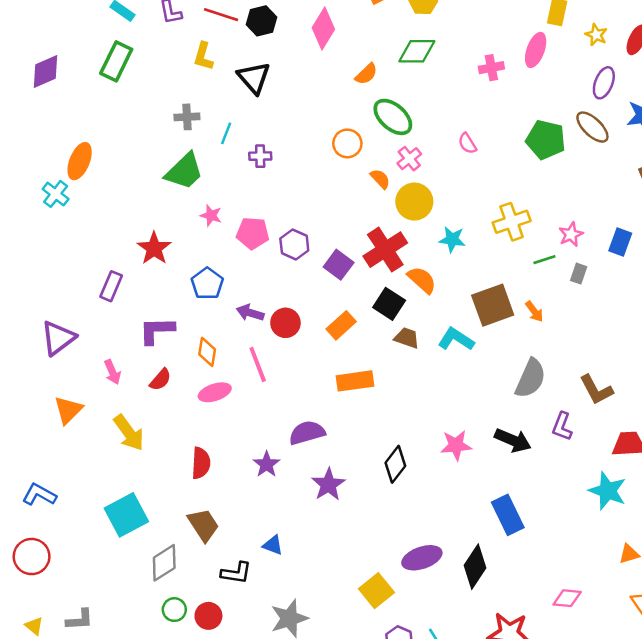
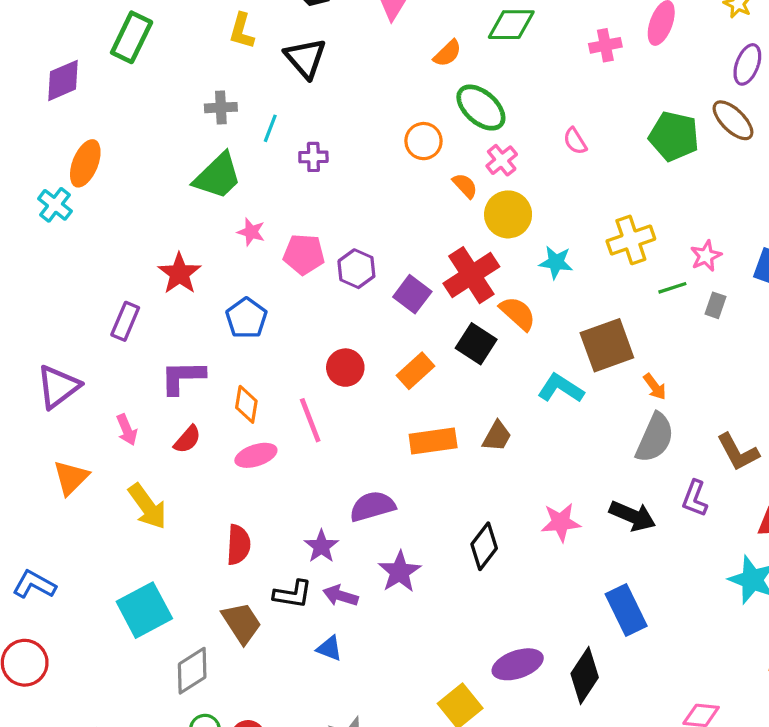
purple diamond: (45, 71) -> (63, 80), moved
orange arrow: (534, 311) -> (655, 387), moved
purple arrow: (250, 313) -> (341, 596), moved
brown trapezoid: (407, 338) -> (497, 436), moved, turned 100
black L-shape: (236, 573) -> (293, 594), moved

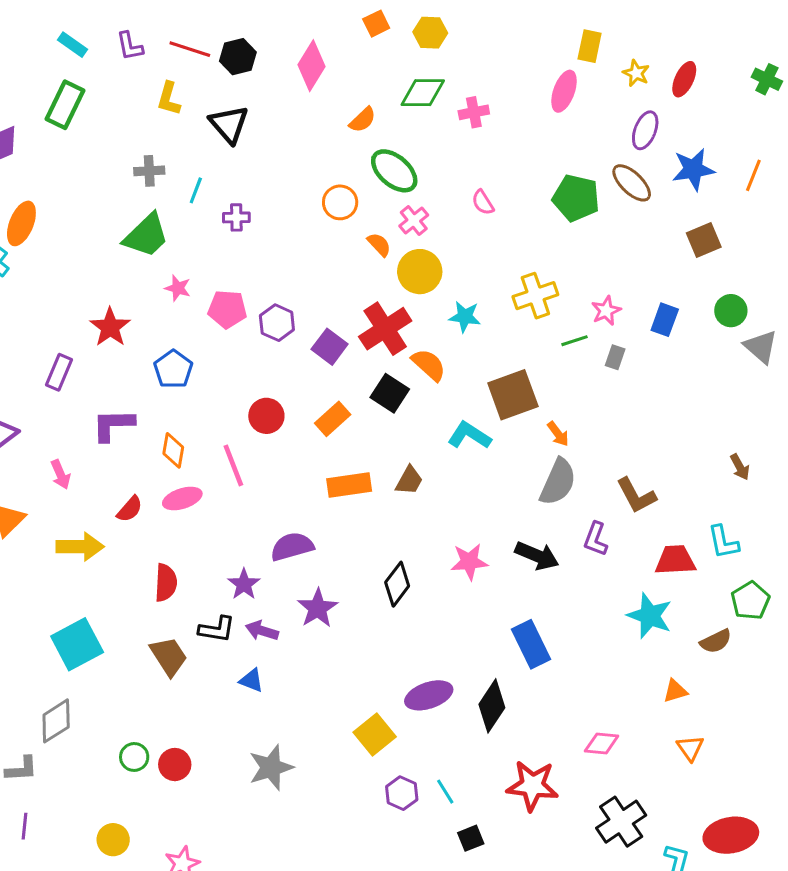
pink cross: (605, 45) -> (474, 112), moved
red semicircle: (187, 439) -> (130, 509), moved
yellow arrow: (147, 506) -> (80, 547), turned -54
gray diamond: (192, 671) -> (56, 721), moved

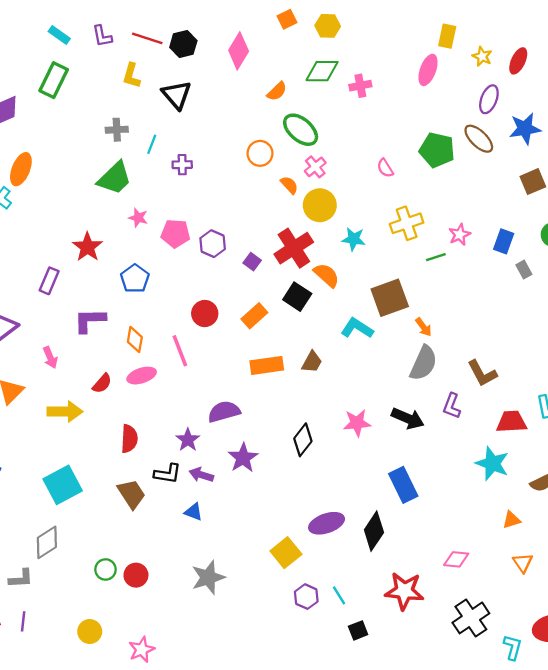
pink semicircle: (483, 202) -> (385, 168), moved
purple square: (330, 347) -> (252, 262), size x0.7
gray rectangle: (615, 357) -> (524, 270), moved, turned -48

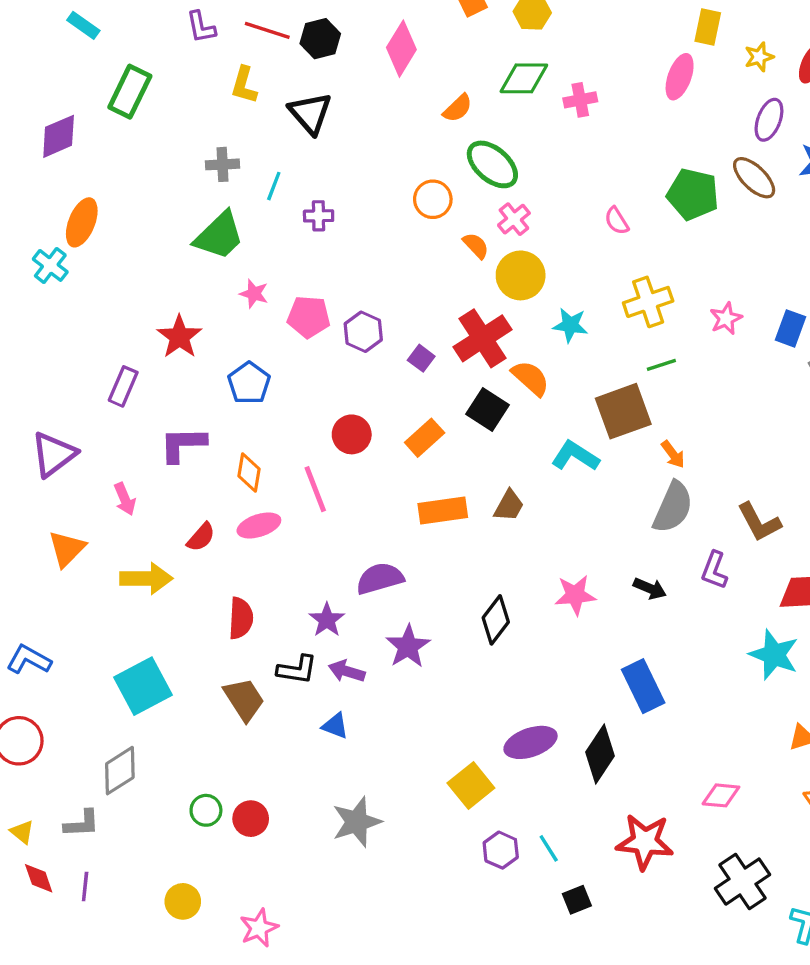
cyan rectangle: (59, 35) -> (83, 25), moved
yellow star: (482, 56) -> (759, 57), turned 30
green line: (436, 257) -> (661, 365), moved
black arrow: (408, 418) -> (650, 588), size x0.7

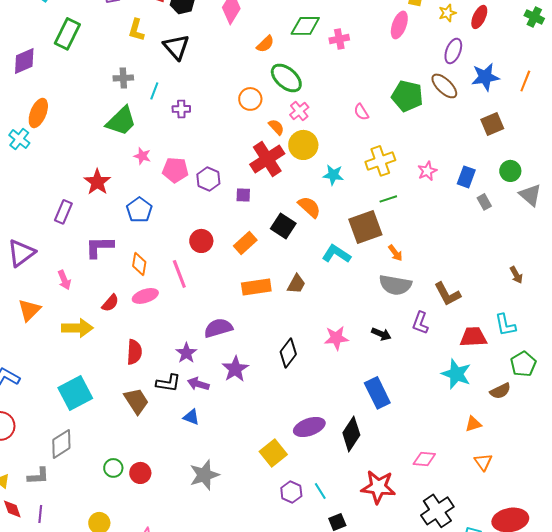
red cross: (483, 338) -> (267, 159), moved
purple square: (421, 358) -> (243, 195), turned -35
gray semicircle: (673, 507) -> (395, 285), turned 76

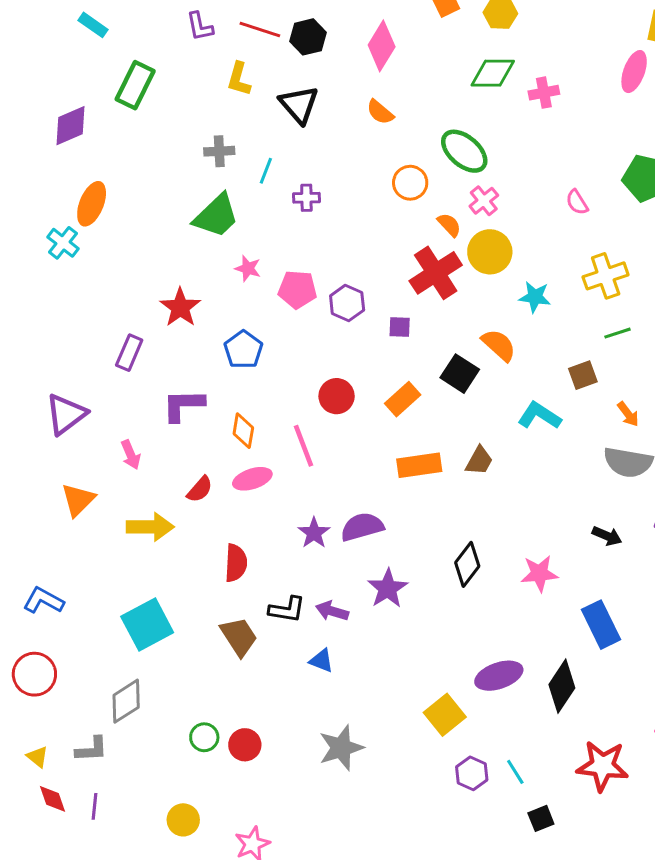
orange semicircle: (265, 44) -> (380, 112), moved, turned 84
brown square: (365, 227) -> (583, 375), size x0.6
pink star: (336, 338) -> (539, 573), moved
purple star: (186, 353) -> (314, 533), moved

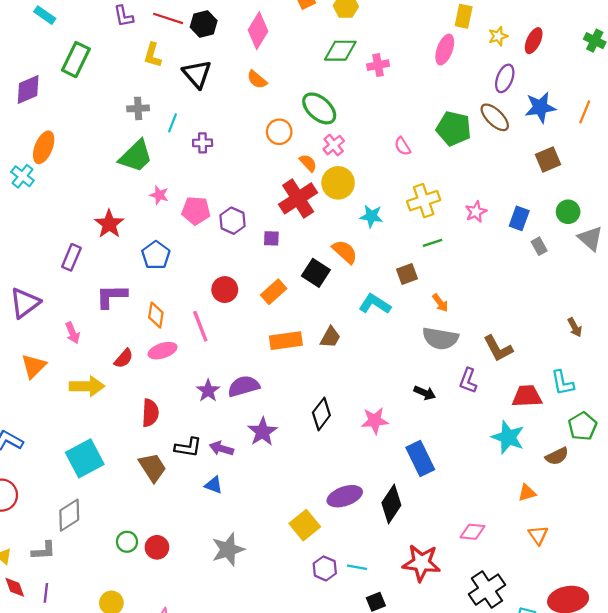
cyan line: (515, 772) -> (357, 567), turned -48

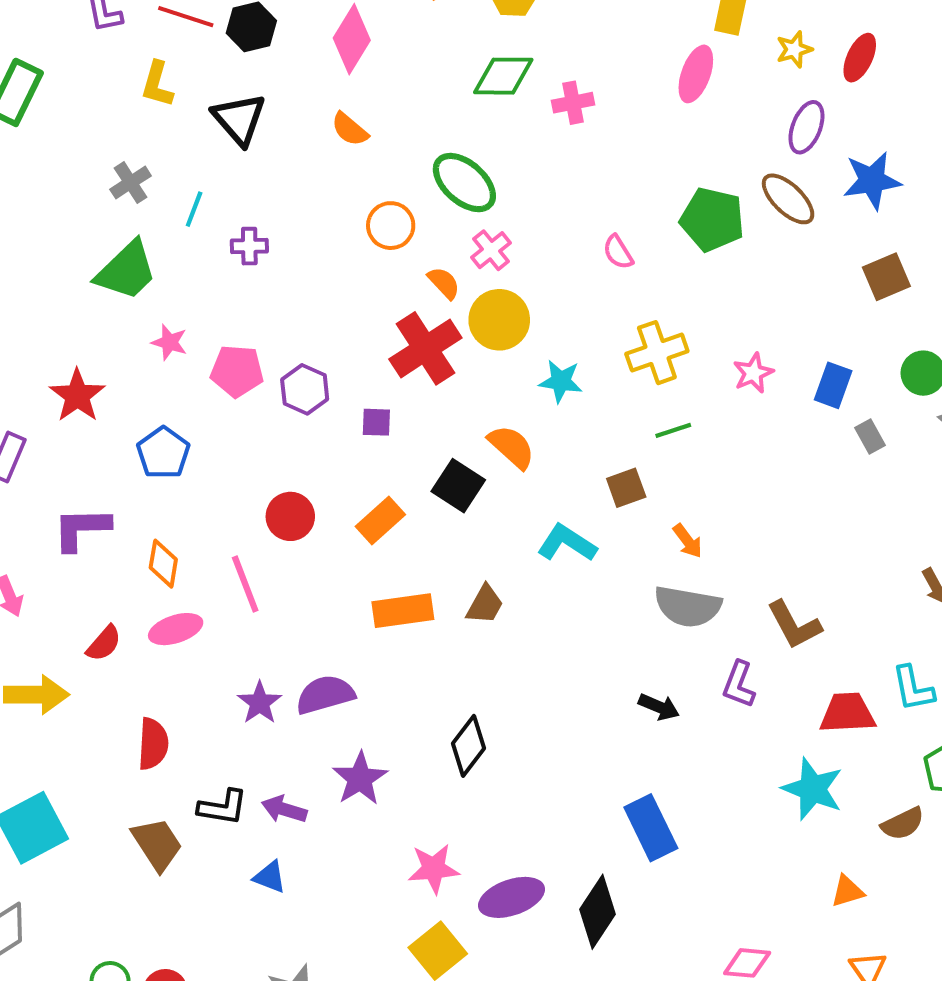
gray cross: (138, 108) -> (131, 183), turned -30
pink star: (375, 421) -> (434, 869), moved

